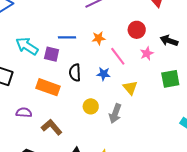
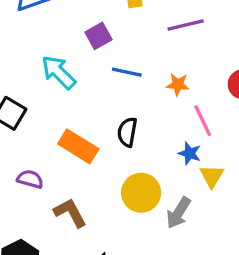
purple square: (52, 54) -> (99, 36), moved, turned 35
blue star: (104, 74) -> (190, 153), moved
yellow circle: (91, 106) -> (141, 193), size x1.5

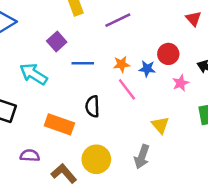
pink line: (203, 121) -> (127, 89), moved
blue star: (190, 153) -> (147, 69), moved
yellow circle: (141, 193) -> (96, 159), moved

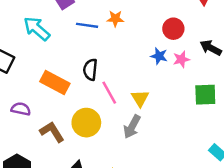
orange star: (121, 64) -> (115, 19), moved
blue star: (147, 69) -> (159, 56), moved
pink line: (127, 89) -> (109, 93), moved
yellow triangle: (160, 125) -> (140, 98), moved

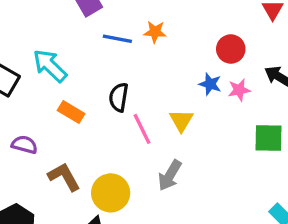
cyan arrow: (37, 29) -> (50, 66), moved
orange rectangle: (55, 82) -> (71, 112), size x0.7
yellow triangle: (140, 98) -> (181, 121), moved
yellow circle: (86, 123) -> (111, 193), moved

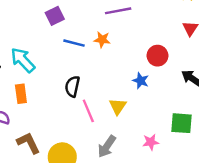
pink star: (239, 90) -> (151, 142), moved
orange rectangle: (71, 112) -> (21, 94), moved, turned 48

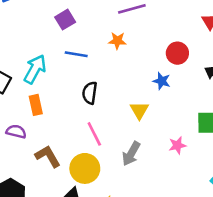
blue line: (74, 43) -> (76, 54), moved
cyan arrow: (23, 60) -> (35, 69), turned 76
pink line: (88, 111) -> (94, 134), moved

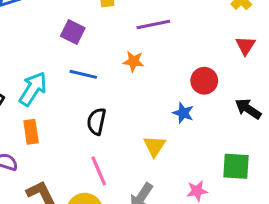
purple square: (65, 20) -> (73, 32), turned -36

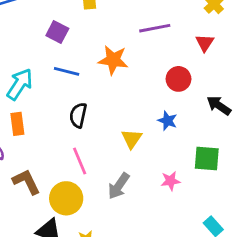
purple line: (153, 24) -> (155, 28), moved
red triangle: (245, 46) -> (205, 43), moved
orange star: (133, 61) -> (113, 60), size x1.5
blue star: (183, 113) -> (167, 121), moved

